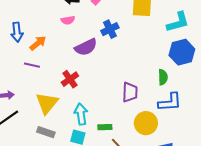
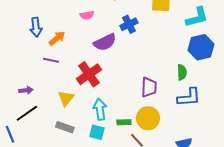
red cross: (70, 79) -> (89, 74), size x1.4
yellow triangle: (47, 103) -> (66, 98), size x0.7
yellow circle: (146, 123) -> (148, 118), moved

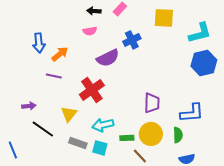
green semicircle: (182, 72) -> (178, 135), moved
cyan arrow: (100, 109) -> (103, 125), turned -95
black line: (27, 113) -> (43, 129), moved, turned 70
gray rectangle: (65, 127) -> (78, 143), moved

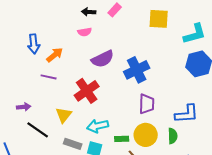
blue cross: (132, 40) -> (137, 70), moved, size x1.4

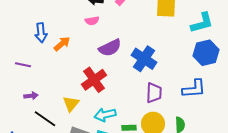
blue cross: (137, 70) -> (144, 59), turned -30
purple line: (49, 77) -> (23, 65), moved
blue L-shape: (187, 114) -> (194, 89), moved

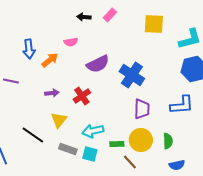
pink semicircle: (92, 21) -> (71, 42), moved
red cross: (94, 80) -> (82, 96), size x0.7
purple arrow: (31, 96) -> (52, 93), moved

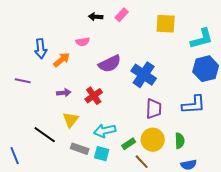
green rectangle: (117, 144) -> (129, 144), turned -32

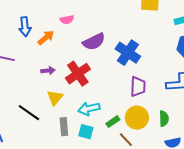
red cross: (94, 96) -> (78, 74), size x1.4
gray rectangle: (80, 149) -> (64, 127), turned 66

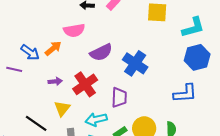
pink semicircle: (67, 20) -> (74, 30), size x1.5
blue arrow: (25, 27) -> (30, 52), moved, turned -48
purple trapezoid: (138, 87) -> (119, 97), moved

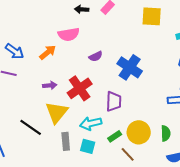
blue arrow: (30, 52) -> (15, 51), moved
purple semicircle: (101, 52) -> (96, 56), size x0.6
yellow triangle: (62, 108) -> (57, 112), size x1.4

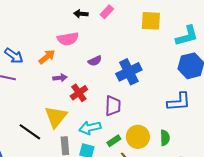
blue cross: (130, 67) -> (129, 72), turned 30
purple arrow: (50, 85) -> (60, 78), moved
red cross: (80, 88) -> (79, 93), size x0.7

